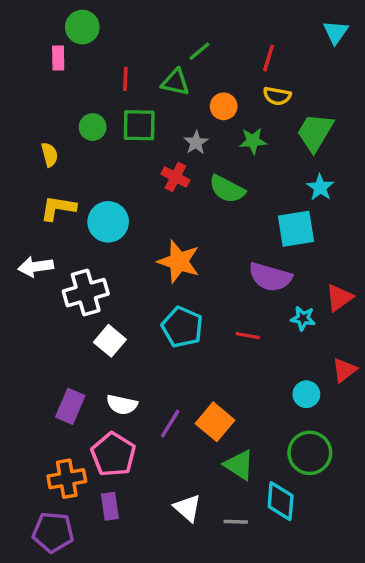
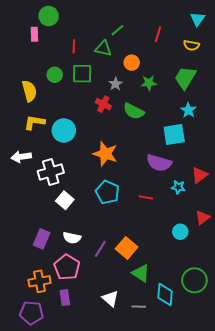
yellow semicircle: (277, 96) -> (191, 45), moved
yellow semicircle: (50, 155) -> (29, 91), size x1.5
green circle: (310, 453) -> (194, 280), moved

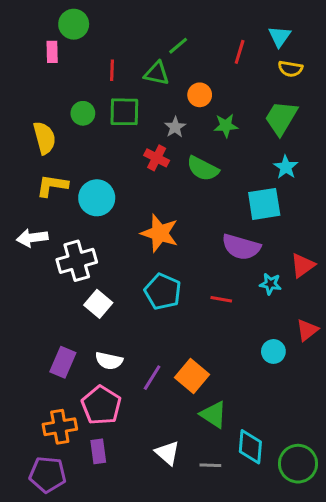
cyan triangle: (197, 19) -> (280, 36), moved
green circle: (194, 280) -> (298, 464), moved

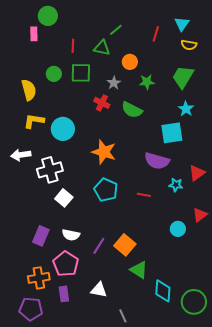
white triangle: (167, 453) -> (99, 290), moved, turned -30
gray line: (210, 465) -> (123, 316), moved, turned 64

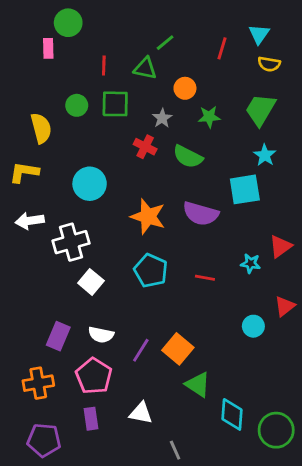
yellow L-shape: (34, 121) -> (24, 172), moved
purple semicircle: (157, 161) -> (201, 214), moved
orange cross: (39, 278) -> (38, 383), moved

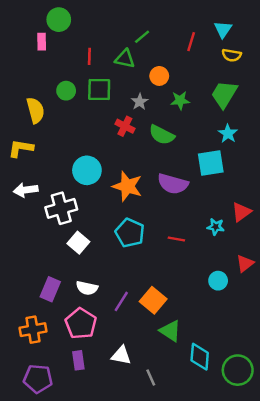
cyan circle: (90, 184) -> (87, 170), moved
gray line: (175, 450) -> (151, 377), moved

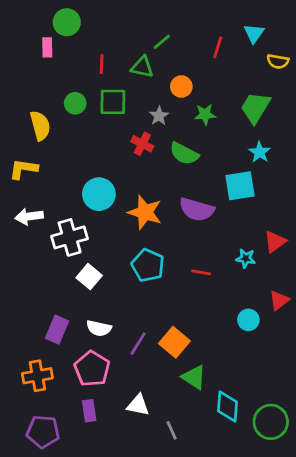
yellow semicircle: (232, 55) -> (278, 61), moved

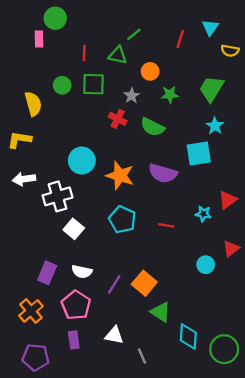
orange cross: (37, 376) -> (31, 311), turned -30

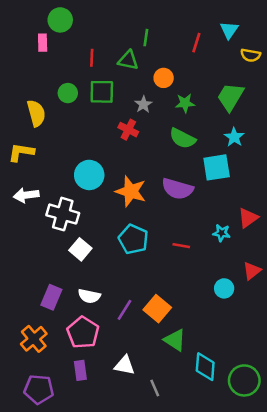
green line: (134, 34) -> (146, 38), turned -42
green semicircle: (152, 127) -> (182, 138), moved
white cross: (58, 196) -> (63, 214), turned 32

